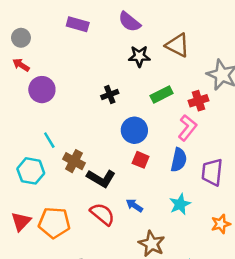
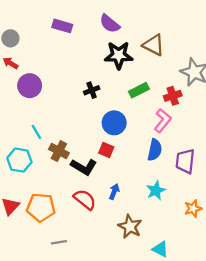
black star: (139, 56) -> (119, 55), size x1.4
red square: (141, 160) -> (106, 150), moved
blue arrow: (134, 205) -> (114, 192), turned 77

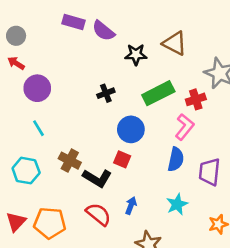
purple semicircle: (110, 24) -> (103, 31), moved
black star: (119, 55) -> (136, 55), size x0.7
green rectangle: (139, 90) -> (158, 93), size x1.4
cyan line: (36, 132) -> (39, 128), moved

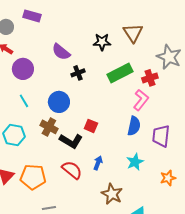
purple rectangle: (73, 22) -> (32, 16), moved
purple semicircle: (103, 31) -> (61, 52), moved
brown triangle: (175, 43) -> (133, 33), turned 30
blue circle: (131, 129) -> (59, 102), moved

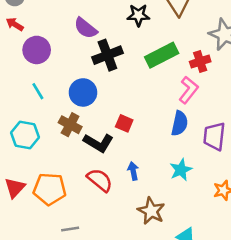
black cross: (78, 73) -> (107, 55), size x1.6
blue arrow: (98, 163) -> (133, 171), turned -32

